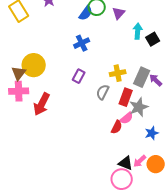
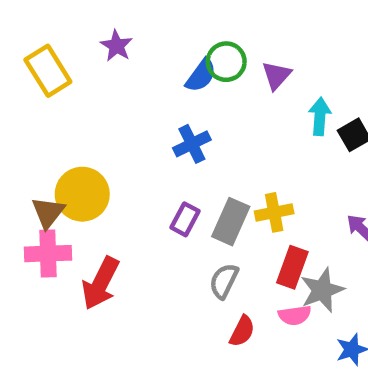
gray rectangle: (142, 77) -> (231, 222), moved
gray semicircle: (103, 92) -> (224, 281), moved
pink semicircle: (127, 118) -> (295, 315), turned 32
red semicircle: (117, 127) -> (242, 331), moved

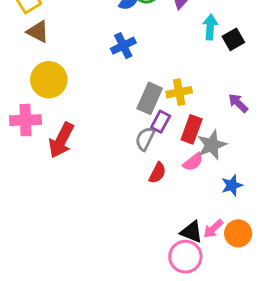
brown triangle: (48, 212) -> (38, 32), moved, turned -40
purple rectangle: (185, 219) -> (161, 122), moved
pink semicircle: (295, 315) -> (193, 162), turned -30

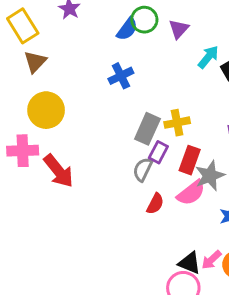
cyan arrow: (210, 27) -> (208, 57), turned 35
brown triangle: (38, 32) -> (35, 62), turned 45
red arrow: (61, 140) -> (59, 171), turned -66
pink semicircle: (193, 162) -> (191, 193), size x1.4

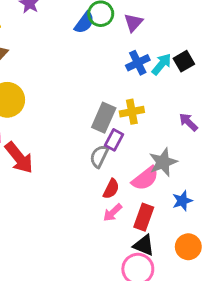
cyan arrow: (208, 57) -> (162, 64), moved
blue cross: (121, 76) -> (138, 63), moved
red rectangle: (190, 160) -> (144, 217), moved
pink arrow: (211, 260) -> (113, 213), moved

